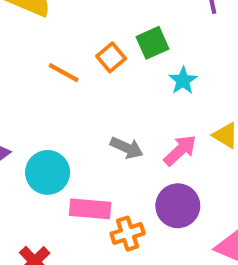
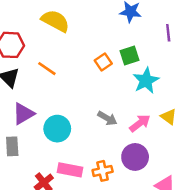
orange line: (64, 73) -> (47, 69), moved
cyan star: (183, 81) -> (146, 81), size x1.5
pink rectangle: (90, 209) -> (70, 170), moved

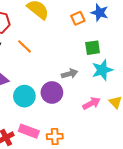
orange square: (103, 62) -> (78, 18), moved
gray arrow: (107, 118) -> (70, 74), moved, turned -56
purple circle: (135, 157) -> (52, 92), moved

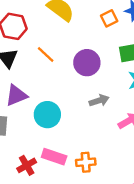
gray arrow: (70, 74) -> (99, 100), moved
purple circle: (52, 92) -> (87, 63), moved

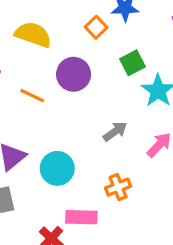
purple circle: (87, 63) -> (74, 74), moved
orange cross: (86, 162) -> (118, 187), moved

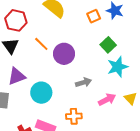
green square: (133, 63) -> (108, 45), turned -35
purple circle: (74, 74) -> (64, 54), moved

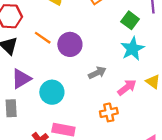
green square: (108, 45) -> (130, 20), moved
orange cross: (74, 116) -> (109, 112), moved

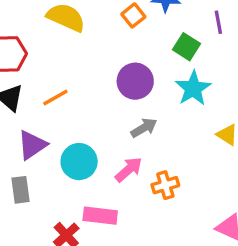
orange line: (43, 38) -> (55, 98), moved, turned -60
purple circle: (70, 44) -> (135, 81), moved
pink arrow: (127, 87) -> (129, 169), moved

